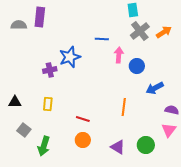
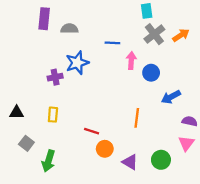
gray semicircle: (19, 25) -> (69, 29), moved
orange circle: (83, 140) -> (105, 149), moved

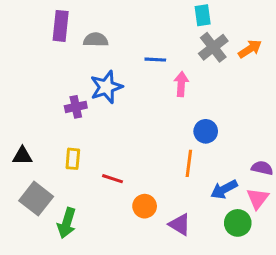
blue circle: (151, 73) -> (206, 131), moved
blue arrow: (171, 97) -> (224, 189), moved
red line: (92, 131) -> (113, 179), moved
gray square: (26, 143) -> (36, 199), size x1.5
green circle: (161, 160) -> (238, 223), moved

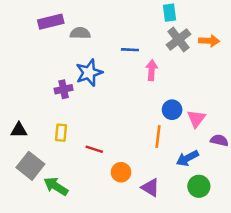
purple rectangle: (61, 26) -> (51, 22), turned 70
orange arrow: (250, 49) -> (209, 41), turned 36
pink triangle: (258, 199) -> (196, 119), moved
green arrow: (67, 223) -> (56, 186), turned 105

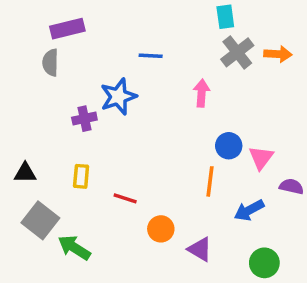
gray semicircle: (80, 33) -> (50, 63), moved, turned -90
blue line: (130, 50) -> (151, 56), moved
green circle: (199, 186) -> (264, 263), moved

